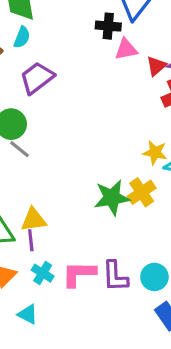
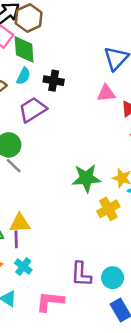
black cross: (108, 26) -> (54, 81), moved
green star: (112, 198) -> (86, 178), moved
pink L-shape: (79, 274) -> (50, 301), moved

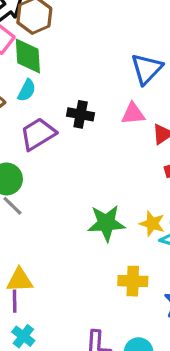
black cross: (54, 81) -> (81, 114), moved
yellow cross: (108, 209) -> (133, 281), moved, turned 30

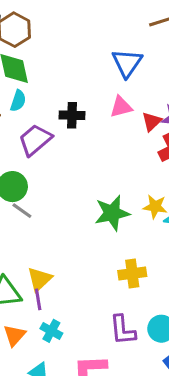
yellow triangle: (20, 280) -> (40, 279), turned -32
yellow cross: (133, 281) -> (132, 274), moved

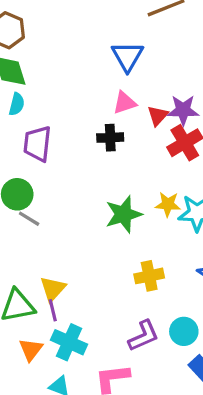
black cross: (72, 115) -> (110, 138), moved
purple trapezoid: (35, 140) -> (37, 144), turned -39
purple L-shape: (123, 330) -> (144, 336), turned -104
cyan cross: (51, 331) -> (69, 342), size x1.5

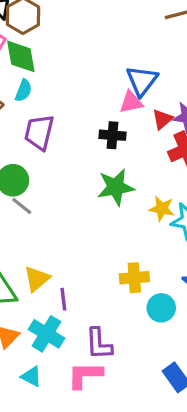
blue triangle: (127, 56) -> (142, 81), moved
green star: (123, 214) -> (116, 187), moved
purple line: (53, 310) -> (63, 299), moved
cyan circle: (184, 331) -> (161, 308), moved
purple L-shape: (144, 336) -> (99, 344), moved, turned 104

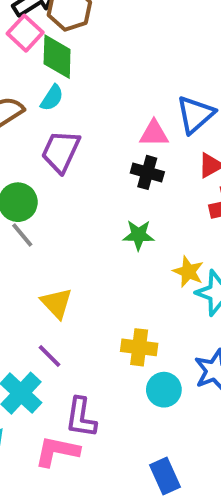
pink triangle: (131, 102) -> (154, 133), moved
green star: (116, 187) -> (138, 235), size x0.7
yellow triangle: (37, 279) -> (57, 303), moved, turned -44
purple line: (63, 299) -> (49, 356), turned -50

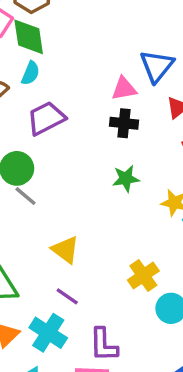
purple trapezoid: (61, 151) -> (46, 118), turned 48
yellow cross: (139, 347) -> (143, 275), turned -32

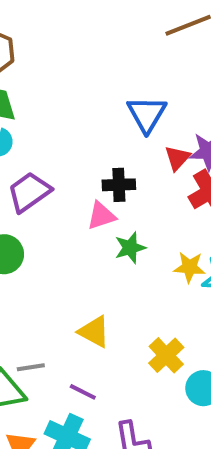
pink triangle: (124, 89) -> (101, 216), moved
gray line: (25, 196) -> (31, 367), moved, turned -40
yellow triangle: (65, 250) -> (94, 332), moved

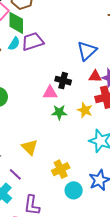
red triangle: (177, 158) -> (95, 76), turned 32
purple trapezoid: (29, 192) -> (33, 41), moved
yellow star: (189, 267) -> (85, 110), moved

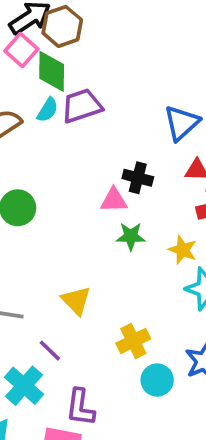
yellow star: (85, 110) -> (183, 250), moved

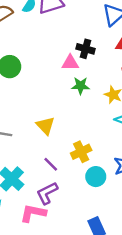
purple line: (50, 351) -> (51, 164), moved
purple L-shape: (80, 407) -> (47, 193), turned 55

